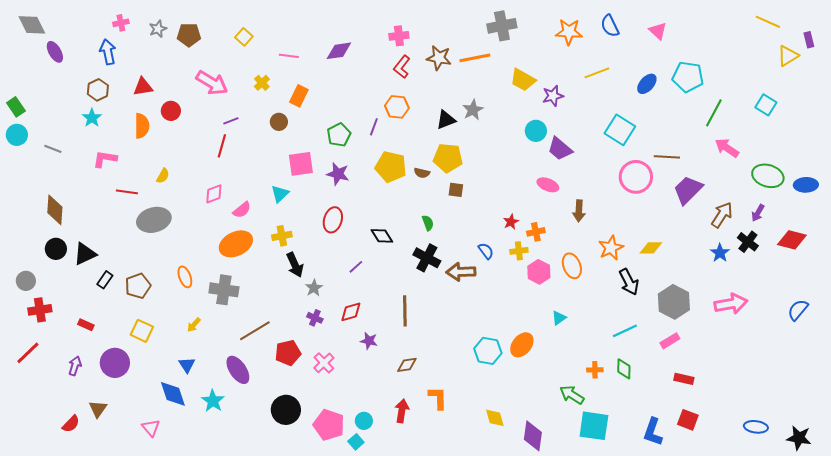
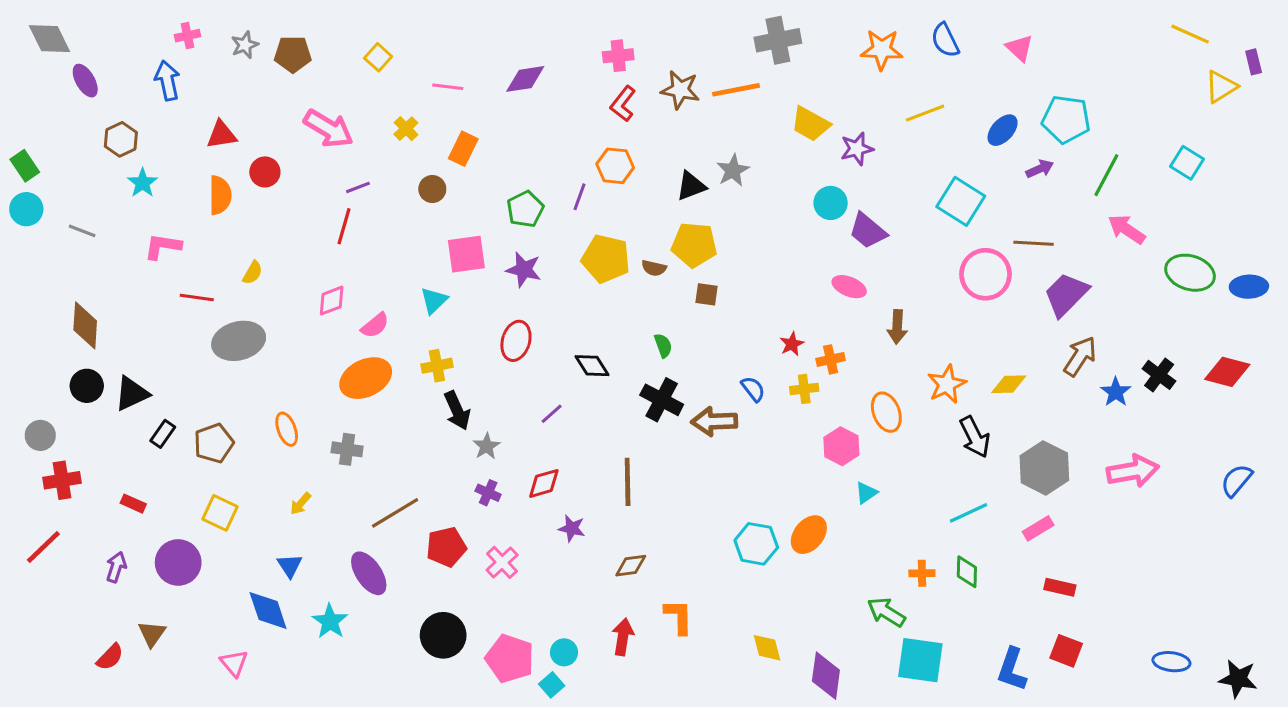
brown hexagon: (98, 90) -> (121, 139), moved
purple arrow: (758, 213) -> (1040, 169), moved, turned -144
brown arrow: (722, 215) -> (1080, 356), moved
pink hexagon: (539, 272) -> (841, 446), moved
gray cross: (224, 290) -> (347, 449), size x0.7

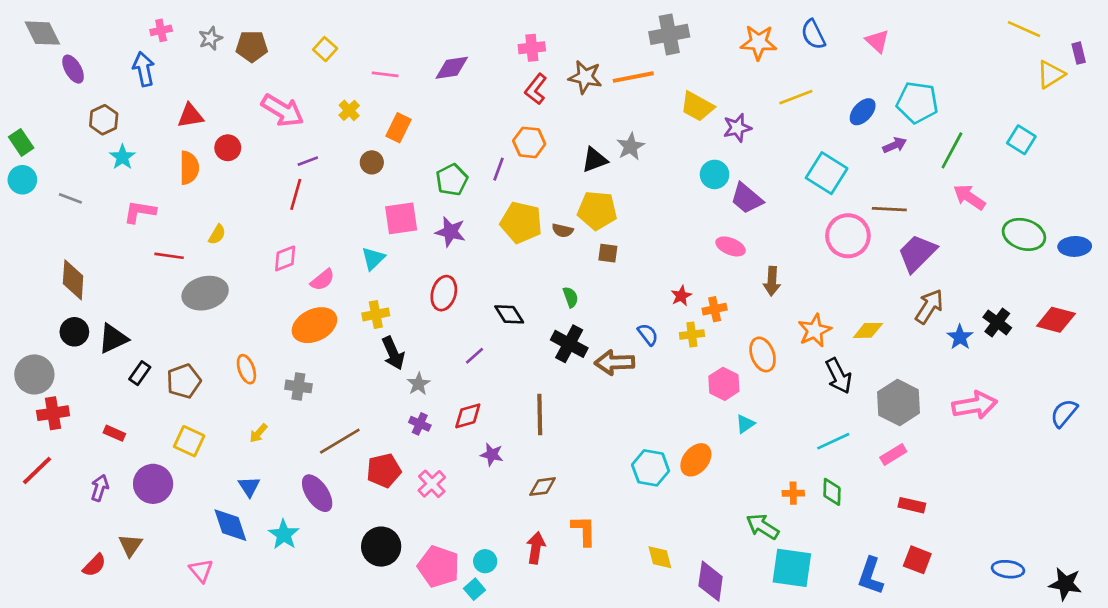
gray circle: (40, 435) -> (34, 374), size x1.5

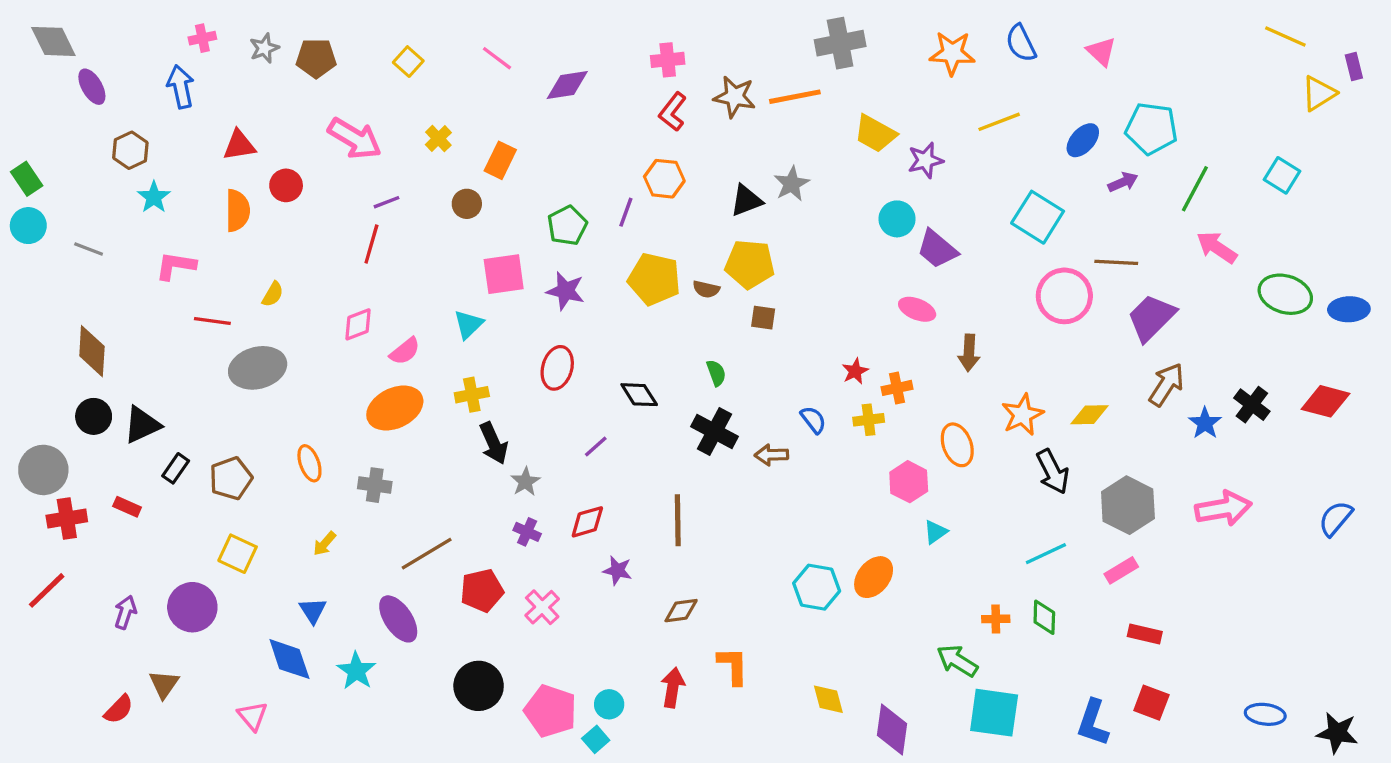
pink line: (385, 74) -> (497, 58), moved, turned 30
brown arrow: (615, 362) -> (771, 455), size x0.7
red rectangle: (114, 433) -> (127, 507), moved

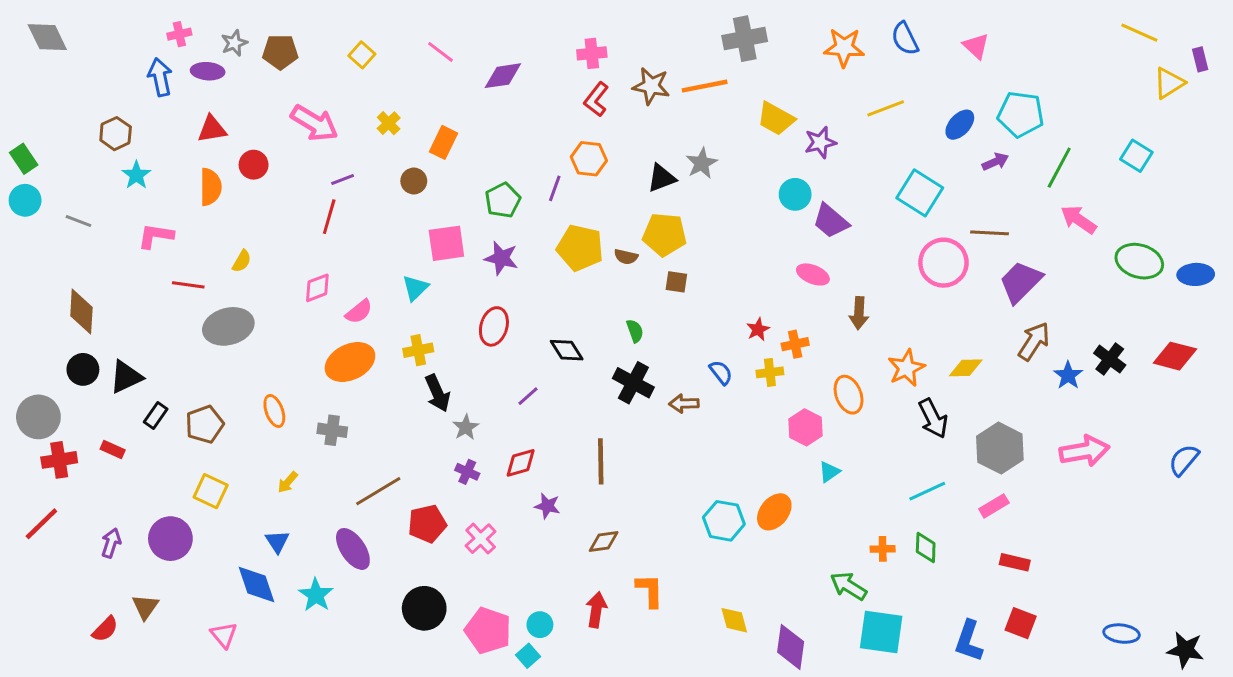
purple ellipse: (92, 87) -> (208, 71), moved, turned -56

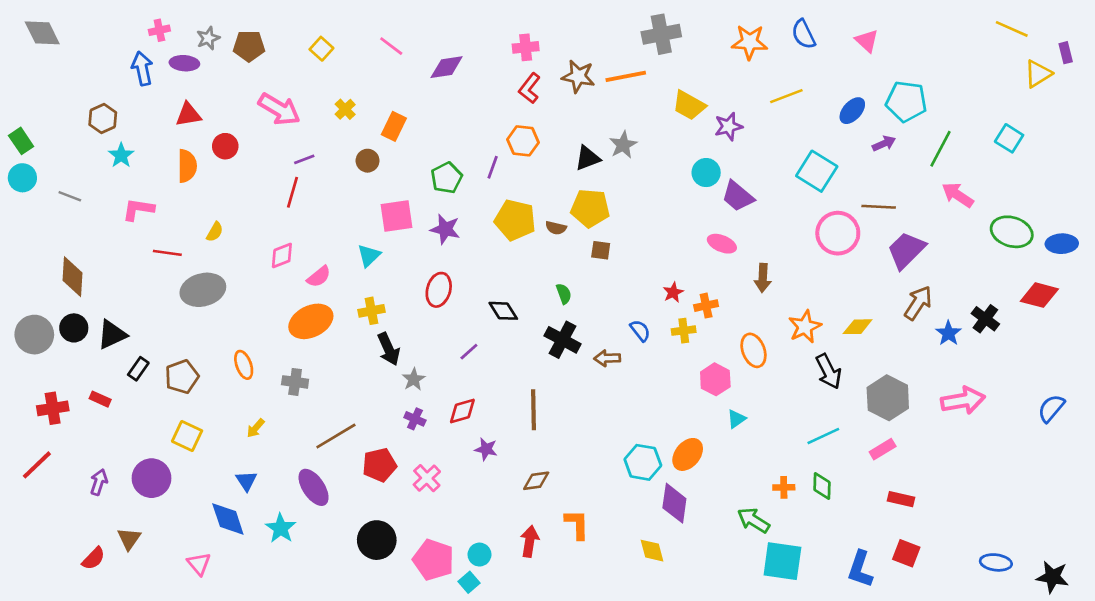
red diamond: (1175, 356) -> (1039, 295), moved
gray circle: (38, 417) -> (34, 335), moved
purple diamond: (791, 647) -> (674, 503), moved

